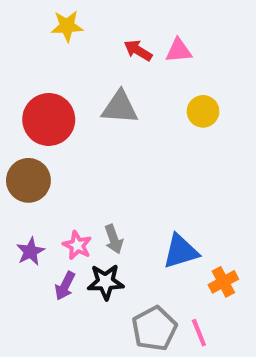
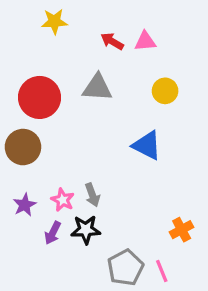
blue triangle: (181, 251) -> (147, 145), moved, turned 44

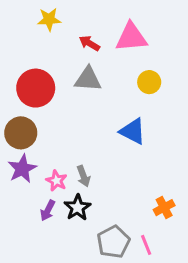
red arrow: (112, 41) -> (89, 43), moved
pink triangle: (145, 41) -> (131, 37), size x1.6
purple star: (25, 205) -> (22, 169), moved, size x1.4
black star: (86, 230) -> (77, 208), turned -30

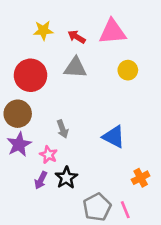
yellow star: (49, 19) -> (43, 30), moved
blue triangle: (133, 131) -> (114, 137), moved
gray arrow: (83, 176) -> (63, 129), moved

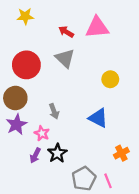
yellow star: (43, 30) -> (25, 16), moved
gray triangle: (75, 68) -> (65, 58), turned 40
yellow circle: (128, 70) -> (110, 79), moved

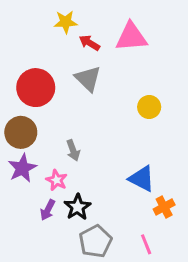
yellow star: (25, 16) -> (66, 22), moved
blue triangle: (98, 118) -> (142, 179), moved
gray pentagon: (84, 179) -> (95, 241), moved

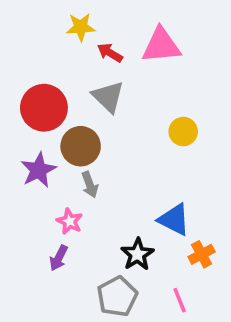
brown circle: (21, 132) -> (81, 146), moved
purple star: (22, 168) -> (38, 170), moved
black star: (78, 207) -> (137, 254), moved

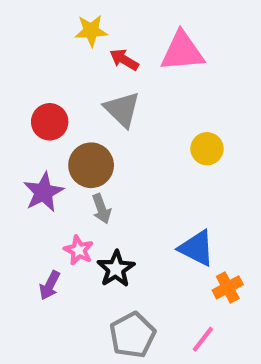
red circle: (44, 108) -> (50, 122), size x0.7
black star: (137, 254) -> (116, 269), moved
purple arrow: (59, 258) -> (50, 285), moved
pink line: (180, 300) -> (203, 339), turned 60

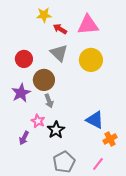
yellow circle: (207, 149) -> (91, 60), moved, size x1.5

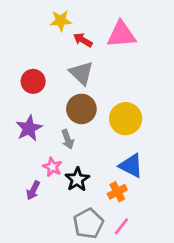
yellow circle: (91, 60) -> (126, 119), moved
brown circle: (44, 80) -> (81, 109), moved
orange cross: (110, 139) -> (117, 192), moved
pink line: (98, 164) -> (121, 226), moved

